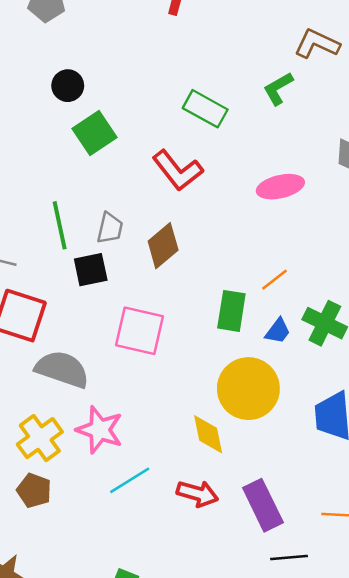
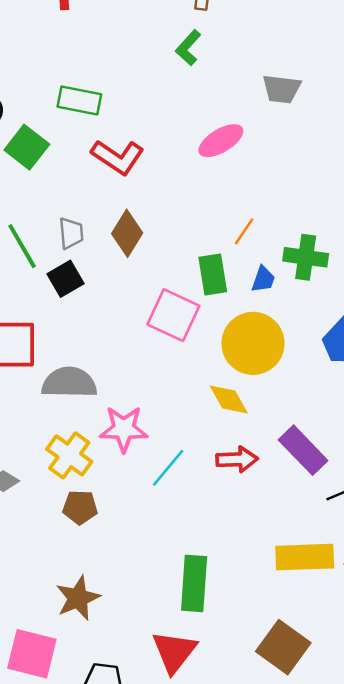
green rectangle: (205, 109) -> (79, 101), moved
pink square: (139, 331) -> (173, 315), moved, turned 30

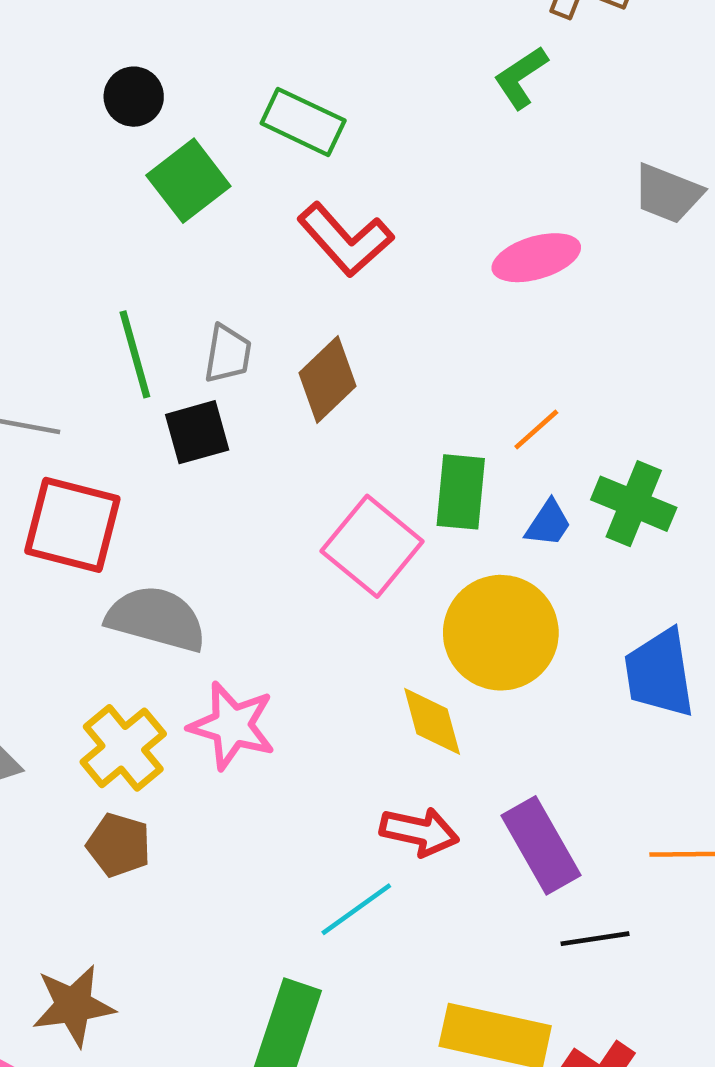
cyan line: (168, 468) -> (356, 909), moved

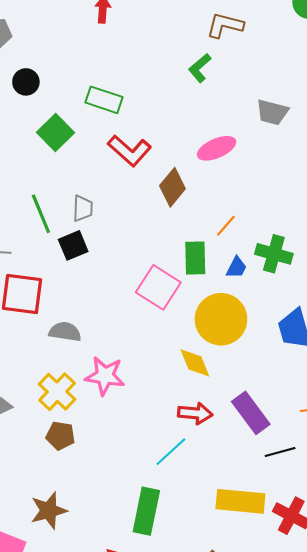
black circle: (134, 97) -> (26, 82), moved
brown diamond: (327, 380) -> (172, 187), moved
gray semicircle: (156, 619) -> (65, 332), size x0.7

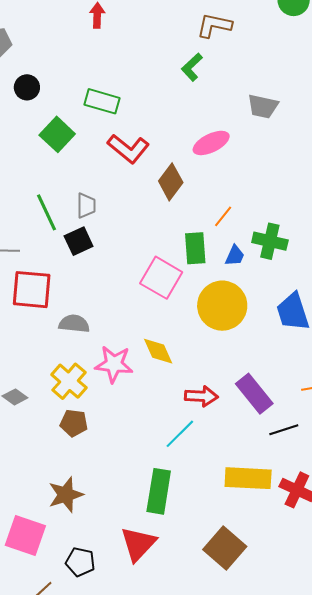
yellow diamond: (195, 363) -> (158, 351), moved

